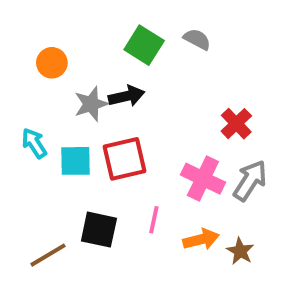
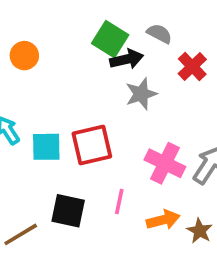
black arrow: (126, 96) -> (127, 59), moved
gray star: (91, 104) -> (141, 94), moved
red cross: (236, 124) -> (192, 67), moved

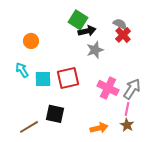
gray semicircle: (159, 34) -> (120, 24), moved
orange circle: (24, 56) -> (31, 41), moved
pink line: (119, 202) -> (127, 109), moved
orange arrow: (163, 220) -> (99, 128), moved

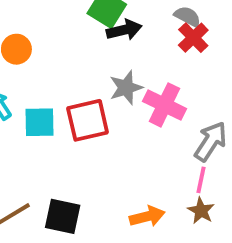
gray star: (95, 50) -> (126, 88), moved
pink cross: (108, 88) -> (164, 105), moved
black square: (55, 114) -> (63, 216), moved

